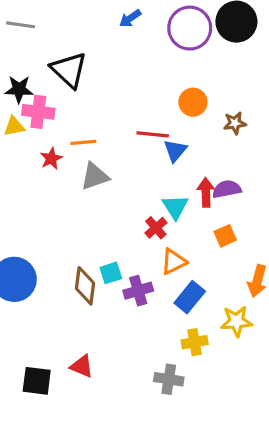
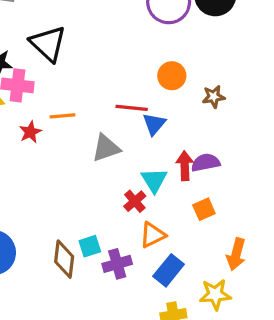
gray triangle: (95, 176) -> (106, 148), moved

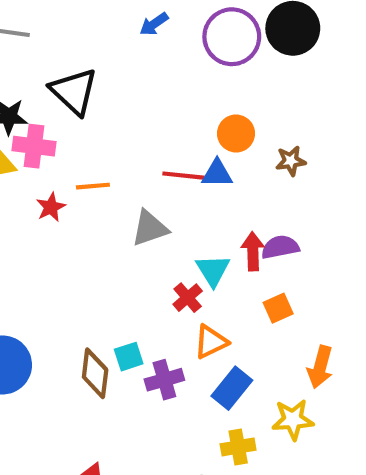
blue triangle: (154, 124) -> (217, 173), moved, turned 50

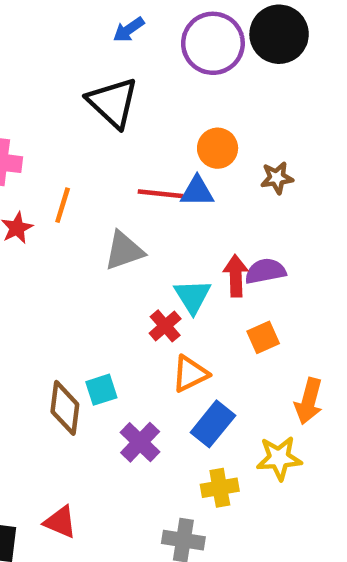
black triangle: (74, 91) -> (113, 103), moved
orange line: (93, 186) -> (63, 205), turned -68
purple cross: (164, 380) -> (140, 442), moved, turned -30

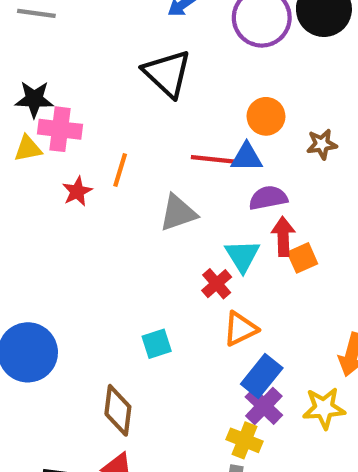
purple semicircle: (265, 271) -> (268, 198), moved
orange square: (263, 337) -> (302, 258), moved
brown diamond: (65, 408) -> (118, 410), moved
purple cross: (140, 442) -> (264, 406), moved
yellow cross: (220, 488) -> (245, 440), moved, turned 32

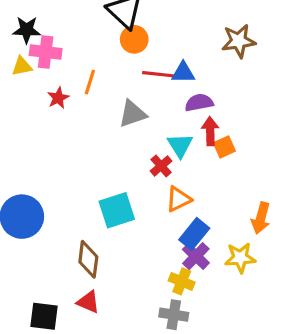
orange circle: (266, 116) -> (134, 39), moved
brown star: (322, 144) -> (239, 41), moved, size x1.5
cyan square: (157, 344) -> (117, 210), size x1.6

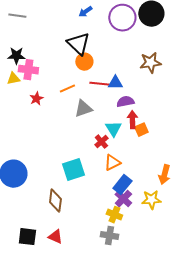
orange line: (90, 82) -> (67, 89), moved, turned 49
red triangle: (88, 302) -> (55, 237), moved

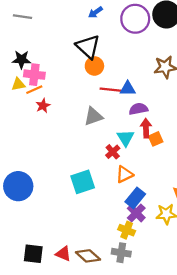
orange line: (67, 89) -> (34, 90), moved
brown diamond: (55, 201) -> (88, 256), moved, turned -55

